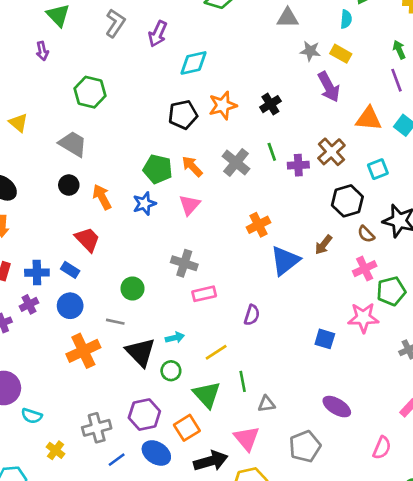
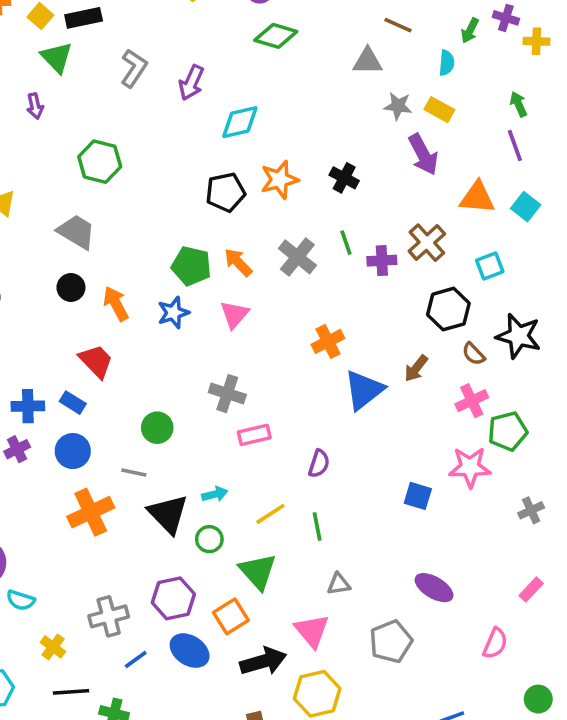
black cross: (270, 104) -> (344, 178), turned -30
green line: (243, 381) -> (317, 527), moved

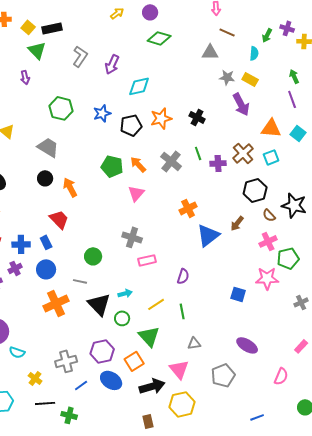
cyan square: (490, 266) -> (271, 157), moved
blue star: (173, 313) -> (102, 113), moved
blue rectangle: (73, 403) -> (46, 242), turned 32

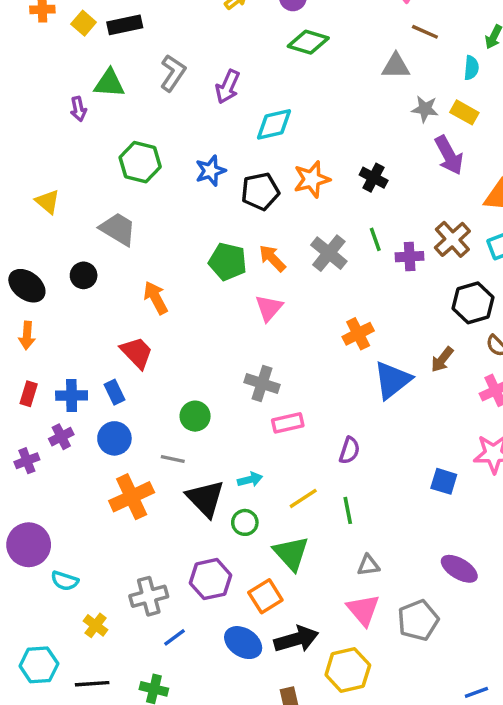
green triangle: (37, 50) -> (109, 83), moved, turned -42
black circle: (45, 178) -> (84, 275), moved
pink triangle: (179, 369) -> (363, 610), moved
blue ellipse: (111, 380) -> (243, 643), moved
black line: (45, 403) -> (92, 684), moved

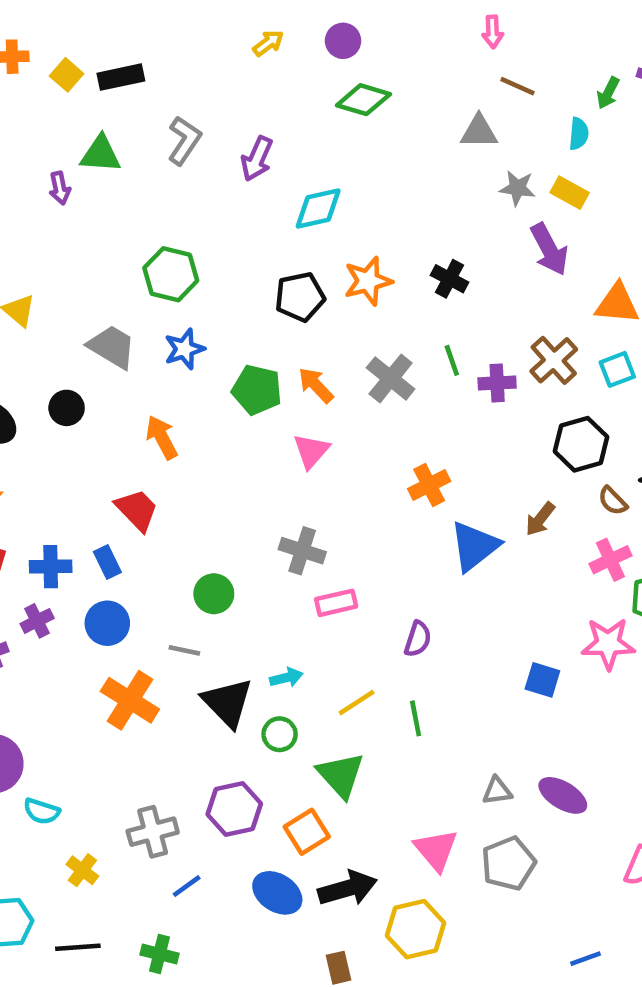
green hexagon: (140, 162) -> (171, 274), moved
blue star: (211, 171) -> (184, 349), moved
orange cross: (132, 497) -> (130, 700), turned -33
gray triangle: (368, 565) -> (497, 791), moved

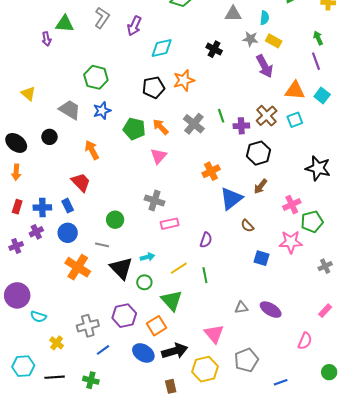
cyan semicircle: (579, 134) -> (265, 18), moved
black cross: (450, 279) -> (214, 49), moved
black hexagon: (581, 444) -> (258, 153), moved
brown semicircle: (613, 501) -> (247, 226), moved
gray pentagon: (508, 863) -> (246, 360), moved

